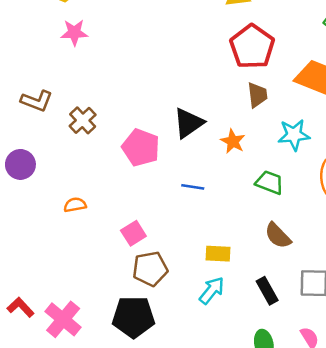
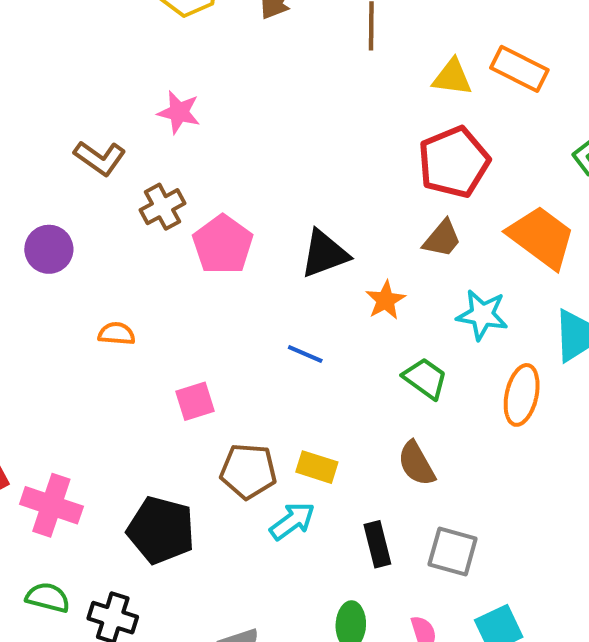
pink star: (74, 32) -> (179, 112), moved
brown trapezoid: (257, 95) -> (442, 239), turned 32
pink pentagon: (141, 148) -> (223, 245), moved
brown pentagon: (150, 269) -> (248, 471), moved
pink cross: (63, 319) -> (51, 505), turned -36

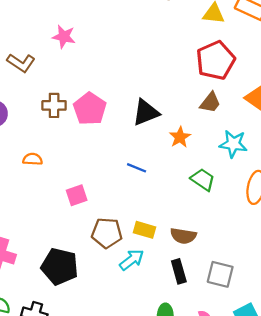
brown cross: (163, 207) -> (54, 105), moved, turned 30
brown semicircle: (416, 464) -> (183, 236), moved, turned -50

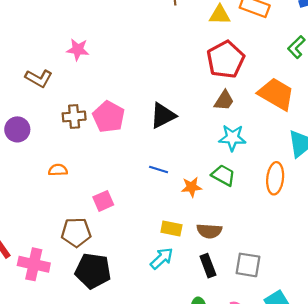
orange star: (180, 137) -> (191, 187), moved, turned 30
cyan star: (233, 144) -> (232, 138), moved
brown pentagon: (107, 233) -> (76, 232), moved

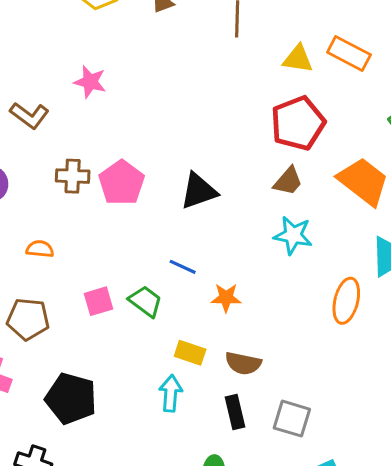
green trapezoid: (223, 175) -> (145, 301), moved
brown pentagon: (76, 232) -> (28, 319), moved
cyan arrow: (162, 258) -> (171, 393), turned -50

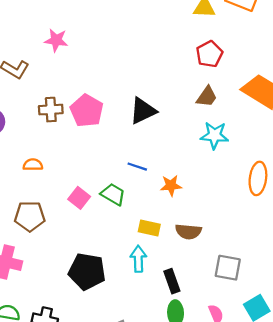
red pentagon: (298, 123) -> (209, 54), size x0.7
pink square: (98, 301) -> (79, 198), turned -30
black pentagon: (71, 398) -> (87, 271), moved
black rectangle: (235, 412) -> (172, 281), moved

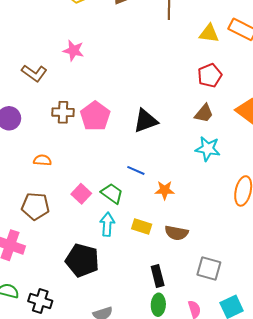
cyan arrow: (138, 259) -> (107, 224), moved

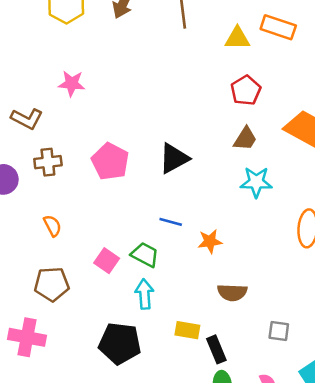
brown cross: (63, 112) -> (48, 162), moved
orange semicircle: (42, 160) -> (52, 226), turned 66
yellow rectangle: (142, 227) -> (187, 330), moved
gray square: (209, 268) -> (279, 331), size x0.7

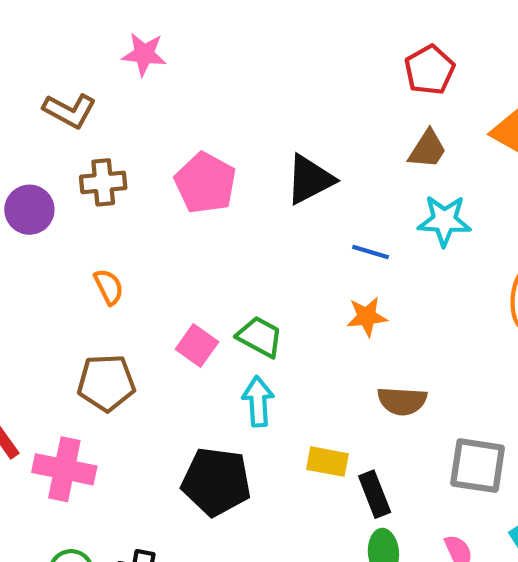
blue line: (171, 222) -> (370, 252), moved
gray square: (279, 331) -> (478, 466), size x1.6

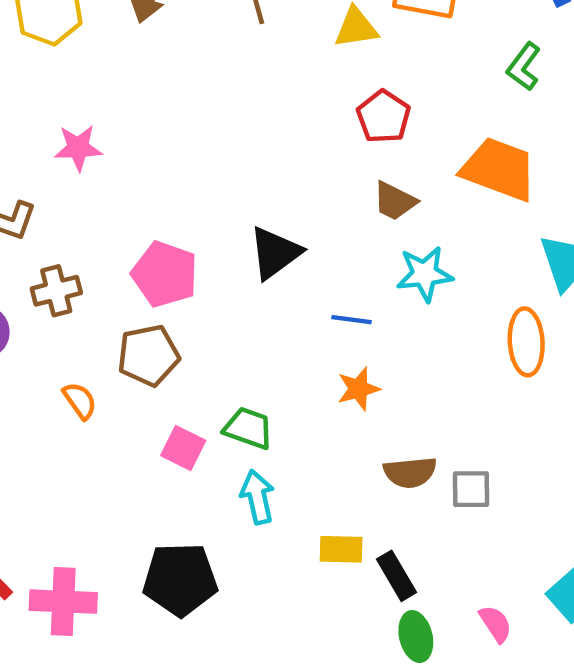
brown trapezoid: (427, 149) -> (395, 201), turned 93
brown pentagon: (106, 383) -> (148, 355), moved
gray square: (478, 466) -> (471, 489), moved, size x0.7
black pentagon: (216, 482) -> (180, 579), moved

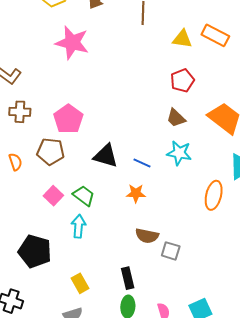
pink star: (78, 148) -> (72, 43), moved, size x1.6
black triangle: (275, 253) -> (106, 156), moved, turned 36
yellow rectangle: (341, 549) -> (80, 283), moved, turned 42

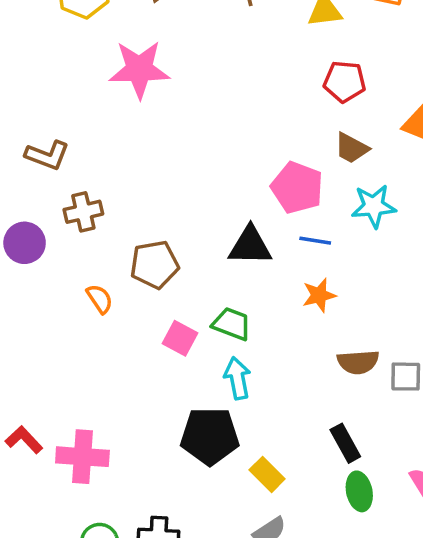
red pentagon: (182, 81) -> (345, 81), turned -30
pink pentagon: (68, 119) -> (297, 188), moved
black pentagon: (35, 251) -> (210, 436), moved

